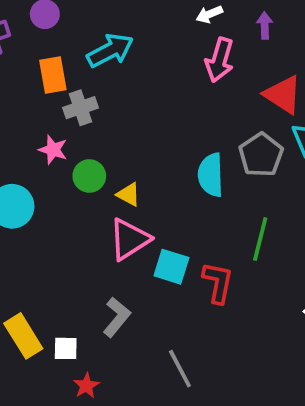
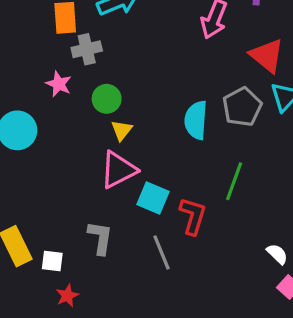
green circle: (89, 176) -> (107, 99), moved
yellow triangle: (129, 194) -> (122, 130), turned 35
gray L-shape: (117, 317) -> (100, 238), turned -36
gray line: (180, 369) -> (161, 252), moved

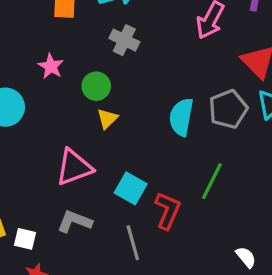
gray cross: (87, 49) -> (124, 40), moved, turned 32
pink triangle: (118, 170) -> (74, 167), moved
gray L-shape: (100, 238) -> (74, 221), turned -84

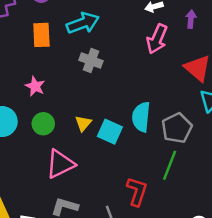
green circle: (96, 86) -> (43, 124), moved
gray pentagon: (228, 109) -> (177, 128), moved
cyan square: (131, 188) -> (110, 132), moved

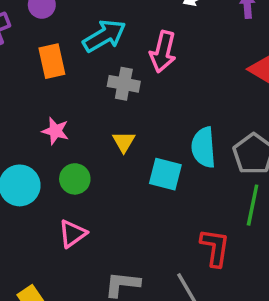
pink arrow: (157, 39) -> (163, 52), moved
yellow triangle: (83, 123) -> (124, 142), moved
pink triangle: (60, 164) -> (72, 234), moved, size x0.7

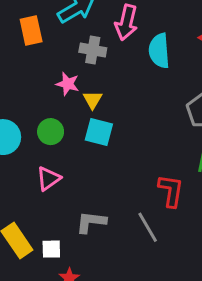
pink star: (55, 131) -> (68, 84), moved
cyan semicircle: (204, 147) -> (159, 51), moved
cyan square: (165, 174) -> (99, 132), moved

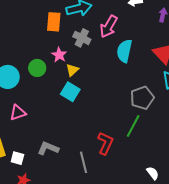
orange rectangle: (31, 30) -> (54, 22), moved
green circle: (51, 132) -> (37, 68), moved
pink triangle: (48, 179) -> (18, 113), moved

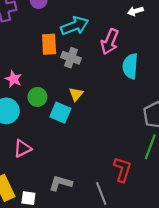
gray cross: (82, 38) -> (71, 58), moved
pink star: (59, 55) -> (13, 79), moved
cyan square: (70, 92) -> (60, 113), moved

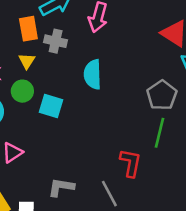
cyan semicircle: (130, 66) -> (93, 74), moved
yellow triangle: (76, 94) -> (27, 61), moved

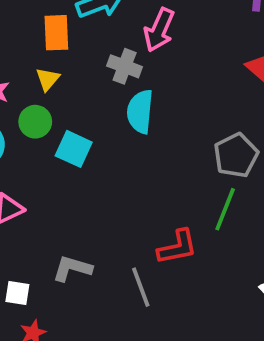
gray cross: (56, 41) -> (125, 66), moved
red L-shape: (131, 163) -> (177, 247), turned 60

